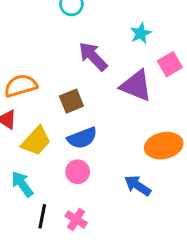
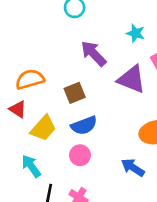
cyan star: (141, 33) -> (136, 33), turned -30

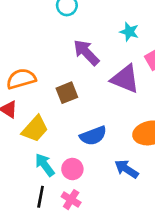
blue semicircle: (84, 125) -> (93, 136), moved
pink circle: (80, 155) -> (72, 169), moved
cyan arrow: (31, 166) -> (45, 165), moved

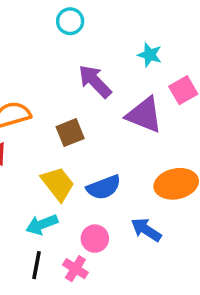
yellow trapezoid: (35, 129) -> (58, 184), moved, turned -80
cyan arrow: (45, 165) -> (42, 224), turned -75
pink circle: (72, 169) -> (95, 239), moved

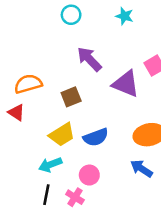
cyan star: (150, 55) -> (124, 16), moved
yellow trapezoid: (58, 184) -> (62, 135), turned 96
blue arrow: (146, 230) -> (141, 169), moved

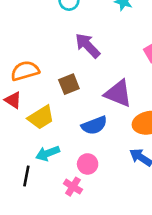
purple triangle: (126, 84) -> (118, 93), moved
yellow trapezoid: (62, 135) -> (41, 117), moved
black line: (46, 195) -> (26, 176), moved

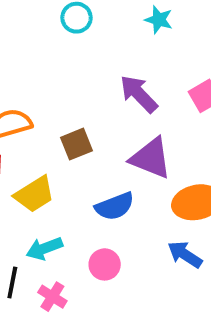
purple arrow: (88, 46) -> (139, 94), moved
pink cross: (73, 187) -> (52, 297), moved

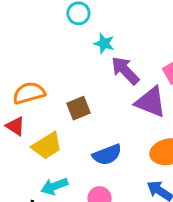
cyan star: (159, 20) -> (104, 43), moved
purple triangle: (151, 158) -> (151, 102), moved

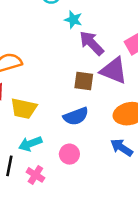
brown square: (78, 108) -> (84, 81), moved, turned 30
yellow trapezoid: (47, 146) -> (24, 108), turned 44

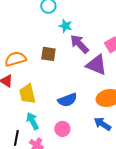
brown square: (84, 81) -> (48, 54), moved
yellow trapezoid: (24, 108) -> (27, 94), turned 65
cyan arrow: (30, 144) -> (32, 121), turned 84

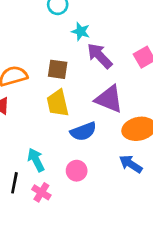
purple triangle: (96, 65) -> (109, 99), moved
yellow trapezoid: (27, 94) -> (58, 103), moved

